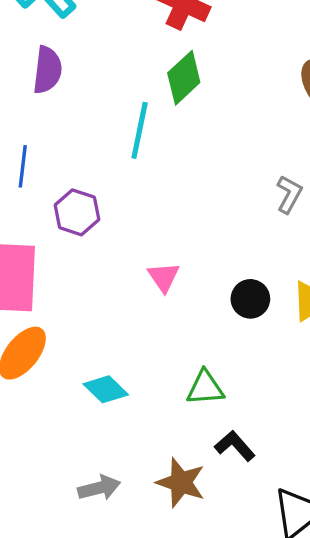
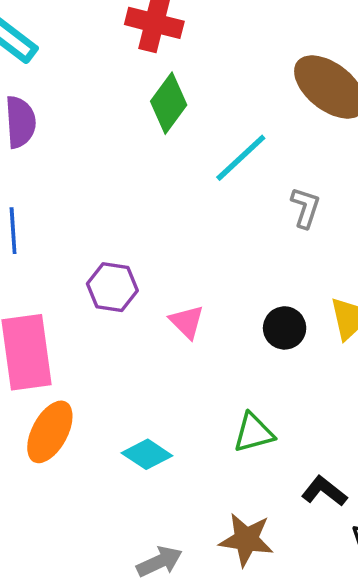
cyan line: (140, 130) -> (241, 158), moved, turned 46
purple hexagon: (77, 212) -> (112, 287), moved
black L-shape: (235, 446) -> (324, 491), moved

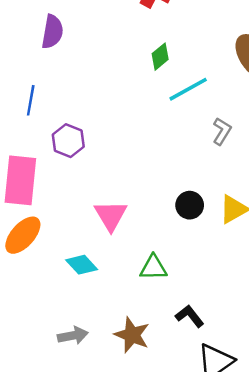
green diamond: (169, 103) -> (160, 57), moved, size x0.7
purple hexagon: (112, 287) -> (68, 141), moved
pink triangle: (187, 322) -> (111, 216), moved, size x1.4

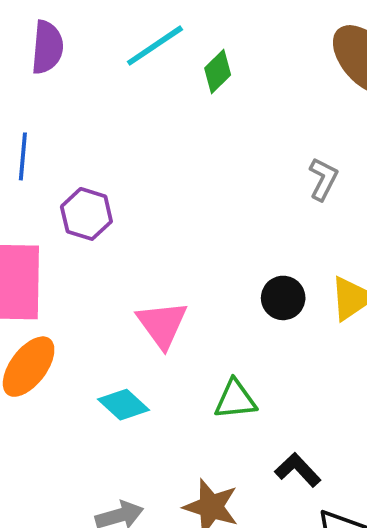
cyan line: (188, 89) -> (155, 46), moved

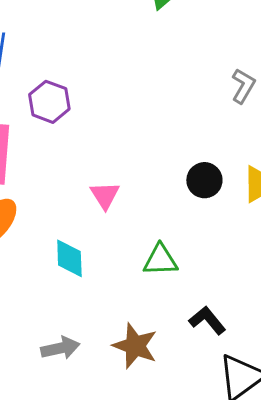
pink triangle: (162, 324) -> (105, 195), size x0.7
cyan diamond: (124, 405) -> (69, 258), turned 42

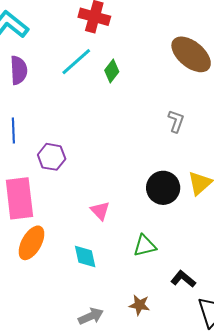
black circle: (204, 180) -> (163, 188), size x1.4
brown star: (135, 346) -> (139, 305), size x0.7

